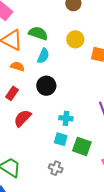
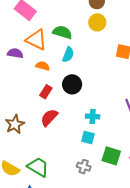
yellow circle: (75, 39) -> (97, 22), moved
red rectangle: (12, 93) -> (46, 92), moved
green square: (82, 146) -> (111, 156), moved

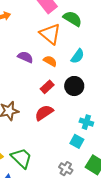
green semicircle: (62, 32) -> (73, 19), moved
purple semicircle: (15, 53) -> (25, 57), moved

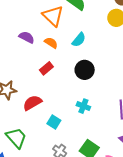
black circle: (74, 86) -> (85, 70), moved
red semicircle: (44, 113) -> (32, 103), moved
cyan square: (77, 141) -> (54, 122), moved

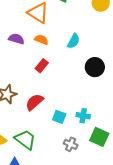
cyan semicircle: (79, 40) -> (74, 41), moved
black circle: (85, 70) -> (95, 67), moved
cyan cross: (83, 106) -> (83, 116), moved

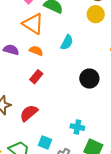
cyan semicircle: (74, 41) -> (67, 42), moved
cyan square: (59, 117) -> (45, 142), moved

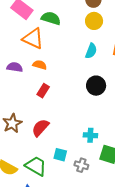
cyan semicircle: (67, 42) -> (91, 51), moved

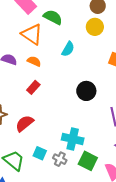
cyan semicircle: (91, 51) -> (68, 49), moved
cyan cross: (90, 135) -> (73, 139), size x1.5
gray cross: (81, 165) -> (60, 159), moved

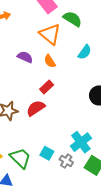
orange semicircle: (34, 61) -> (50, 61), turned -152
red semicircle: (25, 123) -> (36, 108), moved
cyan cross: (73, 139) -> (81, 142), turned 35

